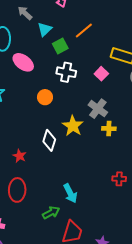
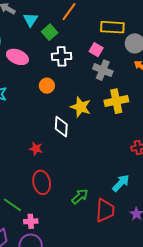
gray cross: (98, 109) -> (103, 70), moved
yellow cross: (109, 129) -> (116, 101), size x1.6
cyan arrow: (70, 193) -> (121, 183), moved, turned -96

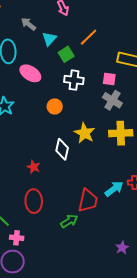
pink square: (96, 50) -> (109, 79), turned -32
cyan arrow: (121, 183) -> (114, 189), moved
red trapezoid: (105, 210) -> (88, 201), moved

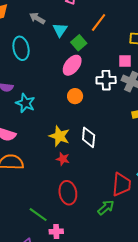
pink ellipse: (30, 73) -> (72, 65), moved, turned -75
white cross: (74, 80) -> (106, 80), moved
yellow star: (85, 133) -> (59, 136), moved

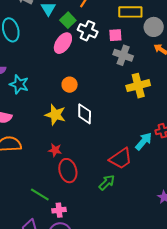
white cross: (106, 80) -> (88, 31), moved, turned 30
orange circle: (75, 96) -> (70, 85), moved
red star: (63, 159) -> (55, 150), moved
red trapezoid: (122, 184) -> (121, 158), turned 55

